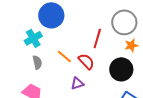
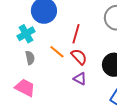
red line: (97, 38) -> (76, 34), moved
purple triangle: (77, 83) -> (80, 79), moved, turned 48

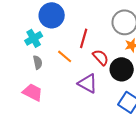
red semicircle: (79, 57) -> (101, 57), moved
purple triangle: (80, 79) -> (88, 83), size x1.5

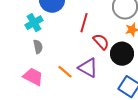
orange line: (65, 56) -> (65, 72), moved

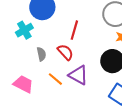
red semicircle: (101, 42) -> (65, 52), moved
gray semicircle: (38, 47) -> (41, 54), moved

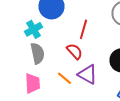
gray semicircle: (41, 54) -> (38, 53), moved, size x1.5
pink trapezoid: (23, 84) -> (32, 83), turned 60

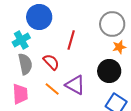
red semicircle: (74, 51) -> (51, 62), moved

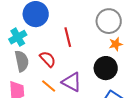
red line: (71, 40) -> (68, 37), turned -30

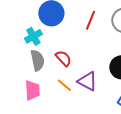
red line: (68, 37) -> (90, 20), moved, turned 36

